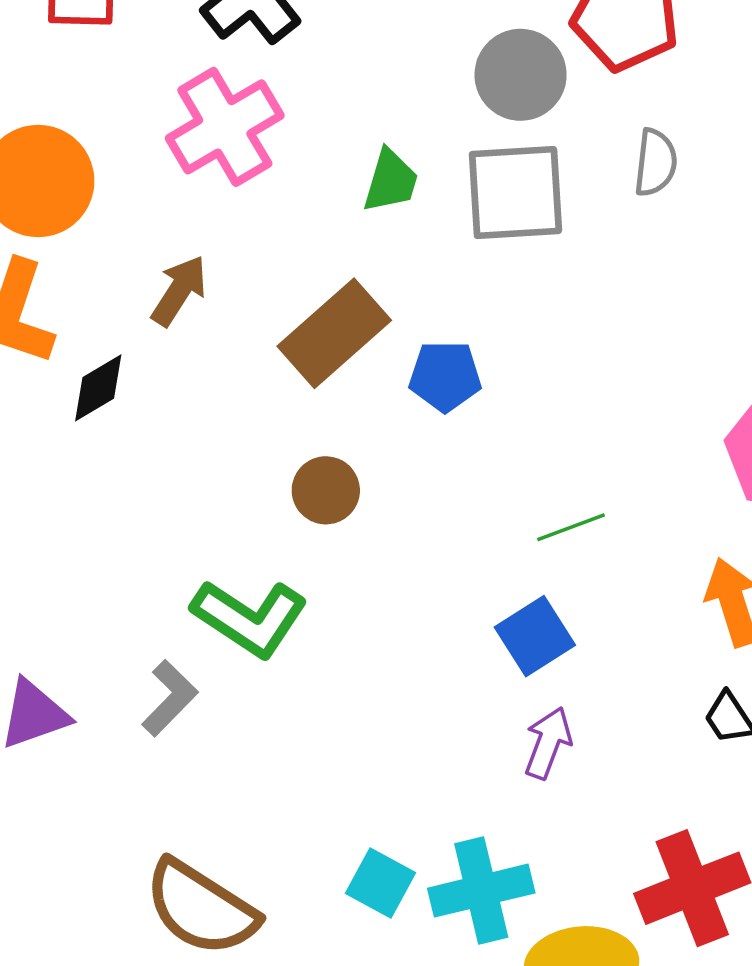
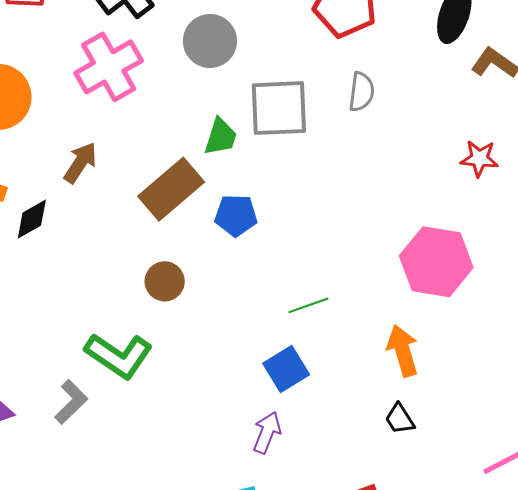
gray circle: (521, 75) -> (210, 41), moved
green trapezoid: (391, 181) -> (221, 137), moved
purple arrow: (548, 743) -> (267, 433), moved

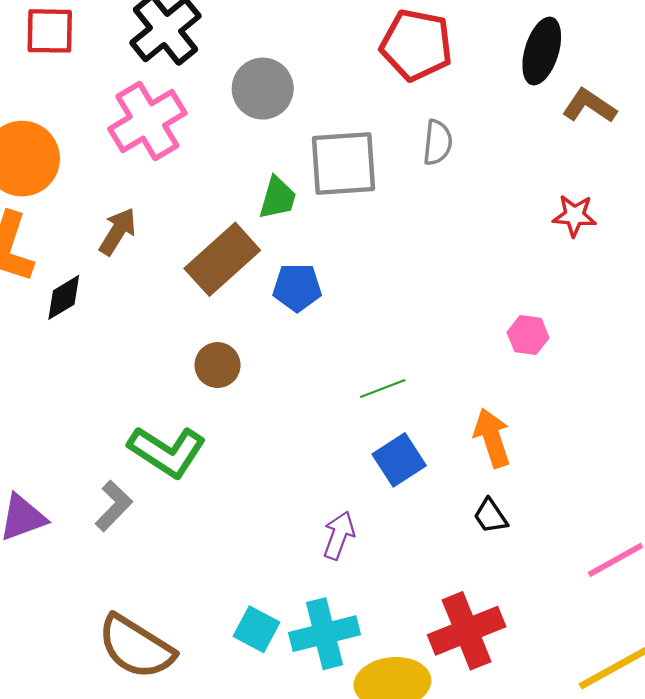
pink hexagon: (436, 262) -> (528, 335), size x0.5
blue square: (286, 369) -> (399, 460), moved

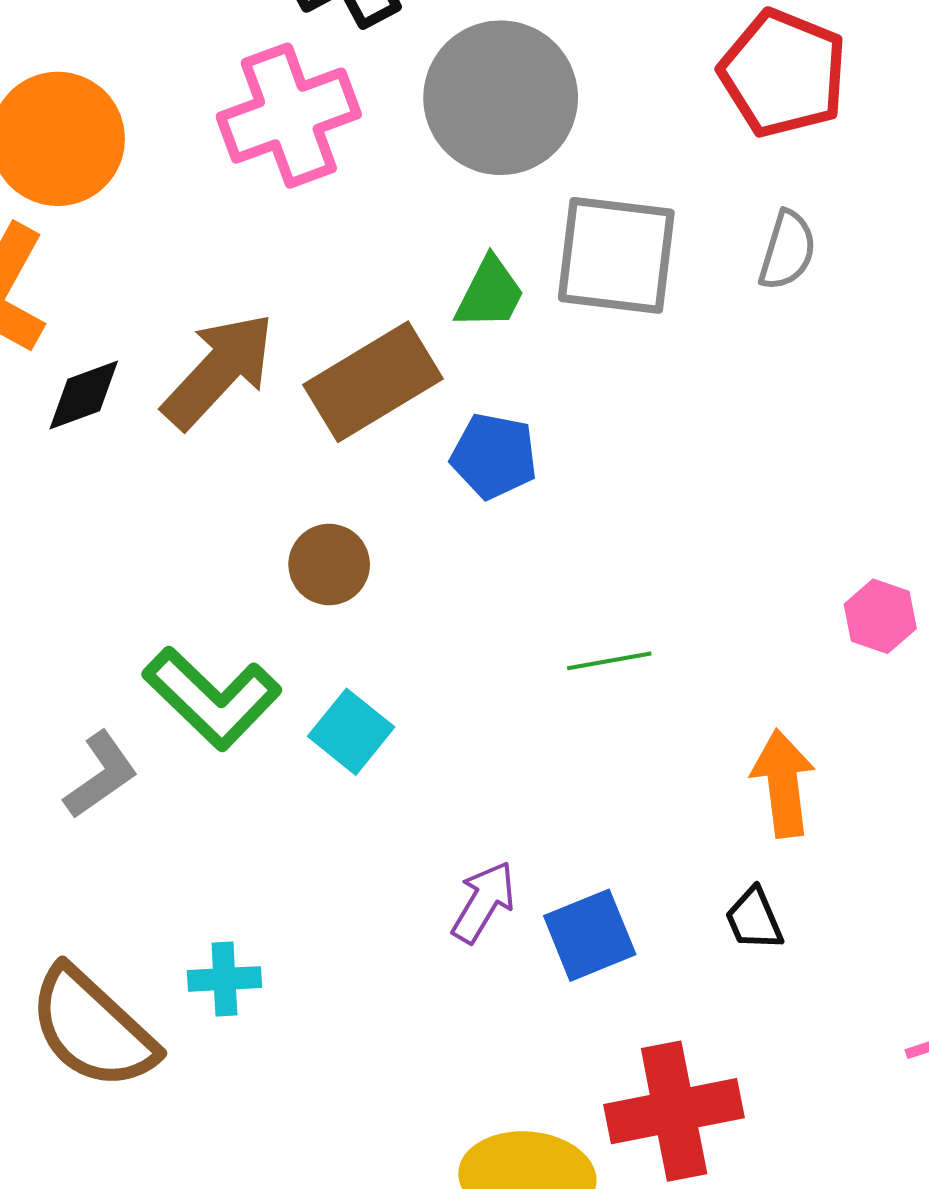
gray circle: (263, 89) -> (501, 98), size x1.4
brown arrow: (118, 232) -> (219, 371), moved, size x1.5
blue square: (399, 460) -> (590, 935), moved
cyan square: (257, 629) -> (351, 732), moved
cyan cross: (325, 634) -> (224, 979), moved, size x0.6

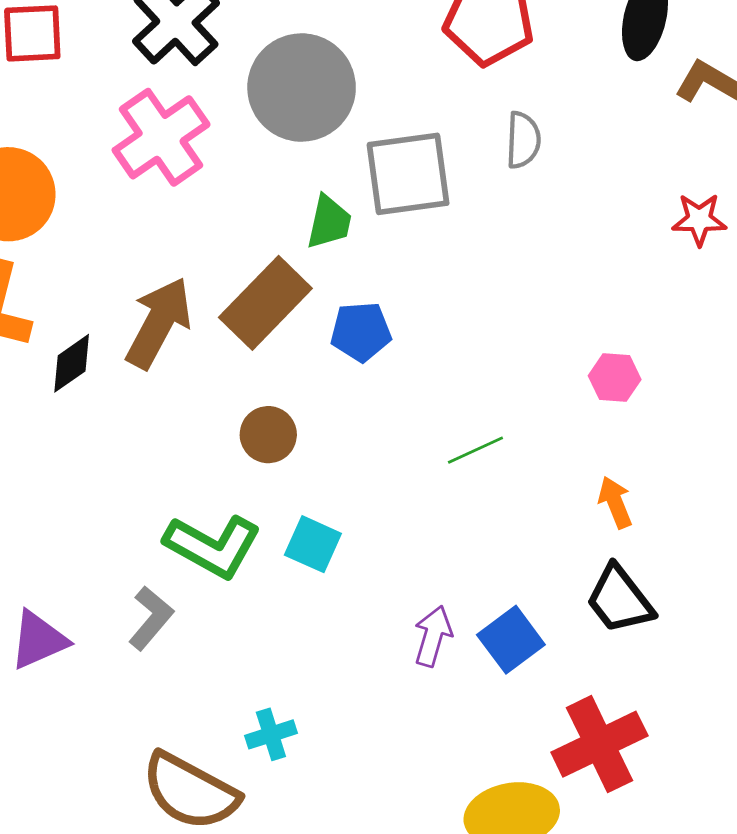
pink hexagon: (880, 616) -> (615, 378), moved
orange arrow: (783, 783) -> (615, 502), size x0.7
black trapezoid: (754, 919) -> (620, 599), size x1.6

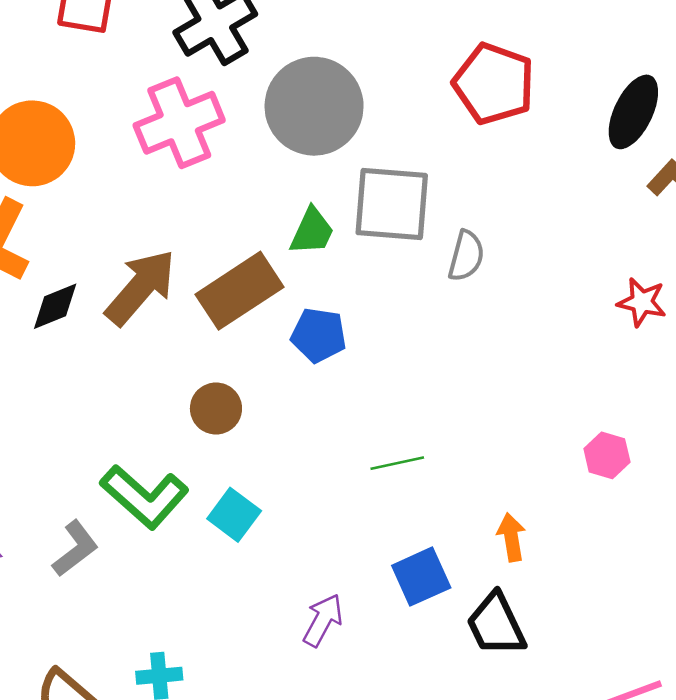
gray semicircle: (523, 140) -> (466, 256), moved
pink hexagon: (615, 378) -> (607, 455), moved
blue square: (511, 640) -> (421, 577), moved

